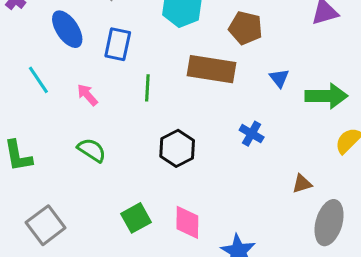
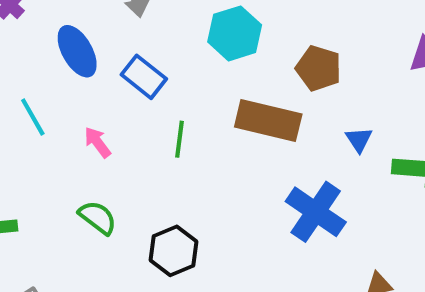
blue rectangle: (118, 44) -> (144, 77), turned -68
blue cross: (252, 134) -> (316, 212), size x1.8
black hexagon: (177, 148) -> (174, 251), moved

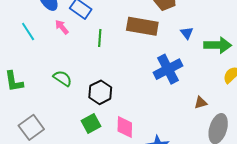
pink arrow: (98, 142) -> (62, 27), moved
blue cross: (316, 212) -> (168, 69), turned 32

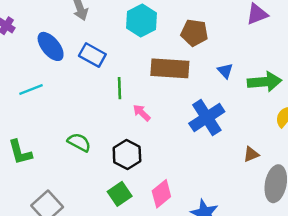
pink arrow: (62, 27) -> (142, 113), moved
cyan line: (28, 32) -> (31, 90), turned -72
pink diamond: (125, 127) -> (161, 194), turned 55

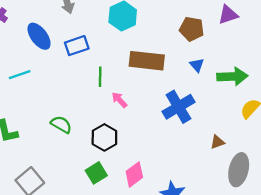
brown pentagon: (194, 33) -> (192, 29), moved
blue rectangle: (92, 55) -> (77, 46), turned -50

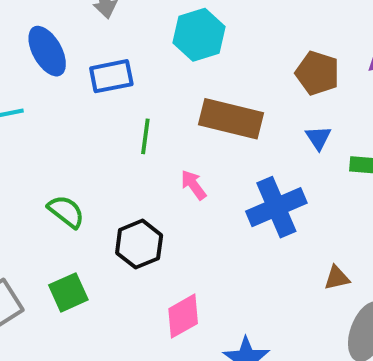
pink arrow: (119, 100) -> (194, 185), moved
green square: (96, 173) -> (68, 292), moved

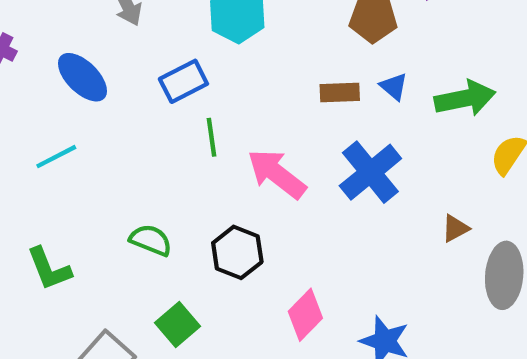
blue rectangle: (111, 76) -> (183, 81), moved
brown rectangle: (231, 119) -> (340, 93), moved, size x0.6
pink arrow: (194, 185) -> (277, 174), size x1.8

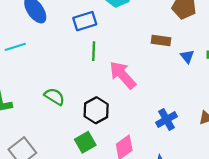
blue triangle: (394, 87) -> (187, 56), moved
blue cross: (370, 172) -> (167, 119), moved, size x0.7
green square: (178, 325) -> (85, 142), moved

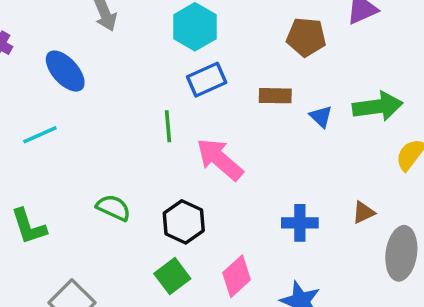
blue rectangle: (85, 21) -> (207, 80), moved
blue cross: (167, 119) -> (300, 223), turned 36

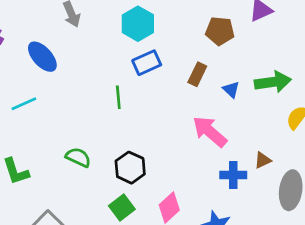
brown rectangle: (275, 96) -> (197, 74), turned -65
pink arrow: (220, 159) -> (210, 132), moved
blue cross: (300, 223) -> (233, 175), moved

